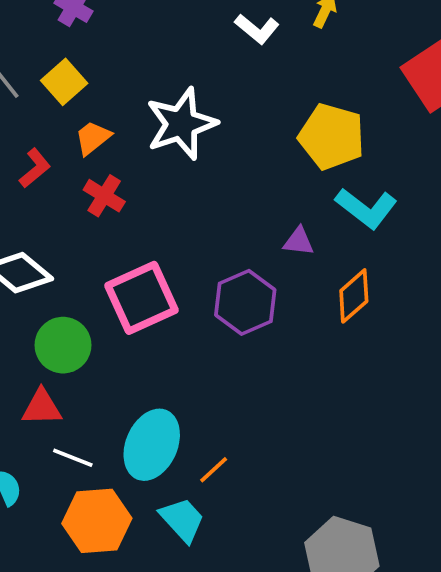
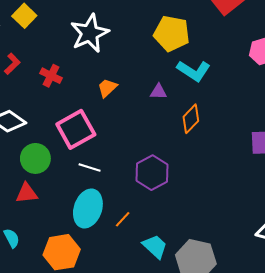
orange trapezoid: (93, 138) -> (107, 88), moved
purple hexagon: (245, 302) -> (152, 173), moved
white line: (73, 458) -> (90, 168), moved
cyan trapezoid: (182, 520) -> (155, 246), moved

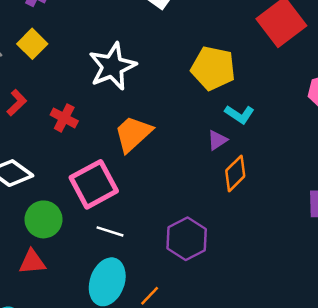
cyan L-shape: (194, 71) -> (240, 114), size x0.7
orange trapezoid: (107, 88) -> (133, 134), size x1.6
purple triangle: (158, 92) -> (217, 140), moved, turned -36

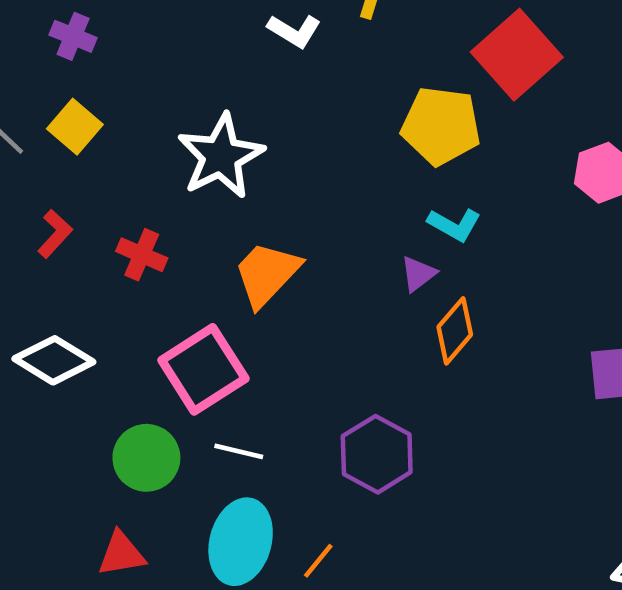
yellow pentagon: (213, 68) -> (441, 126), moved
green circle: (44, 219) -> (146, 458), moved
red triangle: (32, 262) -> (121, 554), moved

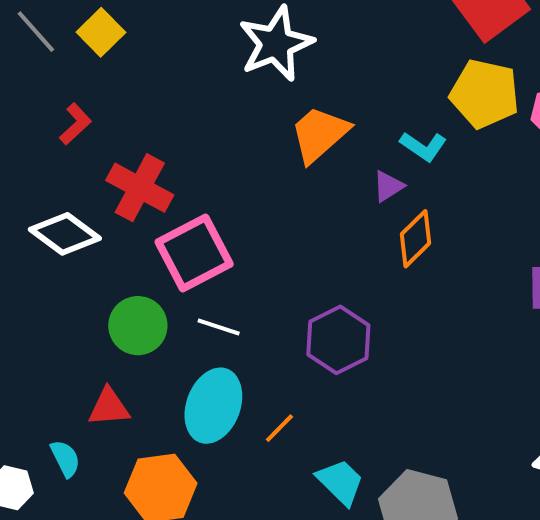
yellow pentagon: (441, 126) -> (485, 94), moved
white star: (221, 156) -> (276, 44), moved
red cross: (142, 255) -> (140, 188), moved, size x1.5
orange trapezoid: (267, 274) -> (319, 134), moved

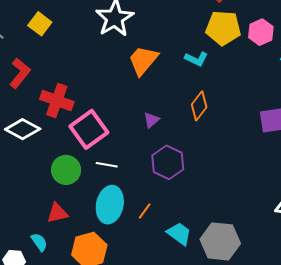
yellow square: (101, 32) -> (40, 24), moved
red L-shape: (75, 124) -> (20, 73), size x1.4
purple triangle: (388, 186) -> (151, 120), moved

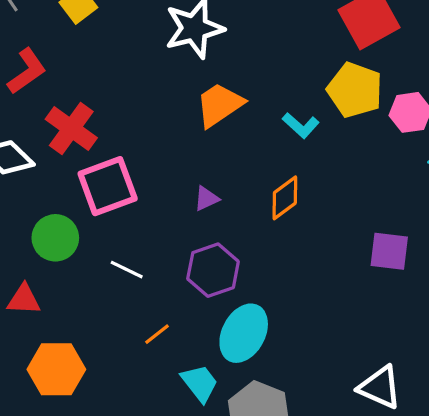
white line: (107, 165) -> (127, 270), moved
cyan ellipse: (110, 205) -> (244, 333), moved

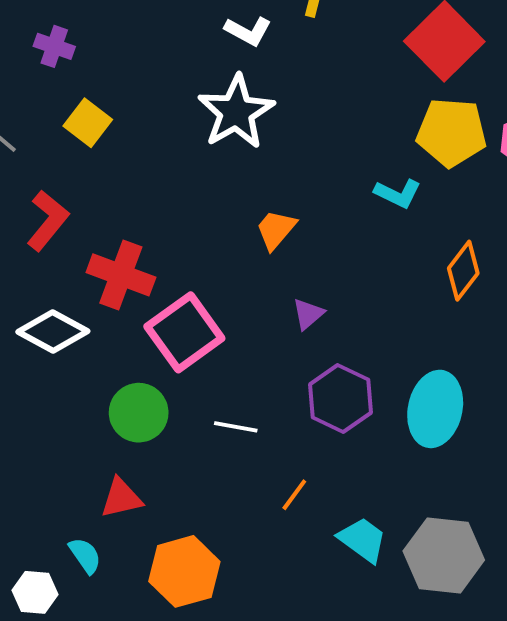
orange trapezoid: (219, 105) -> (276, 230), moved, size x0.7
orange diamond: (285, 198) -> (463, 271), moved
cyan ellipse: (244, 333) -> (435, 409), moved

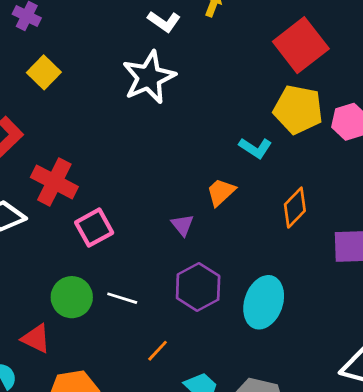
orange trapezoid: (276, 230) -> (221, 192), moved
purple triangle: (308, 314) -> (182, 225), turned -35
pink square: (184, 332) -> (94, 228), size x0.7
green circle: (139, 413) -> (72, 297), moved
red triangle: (121, 498) -> (36, 339), turned 32

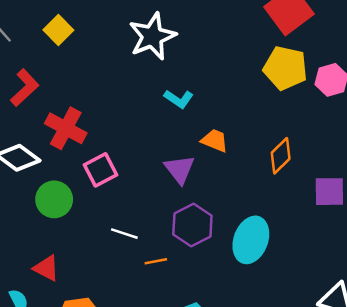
cyan L-shape: (255, 148) -> (179, 99), moved
orange trapezoid: (221, 192) -> (215, 141), turned 64
purple triangle: (182, 225) -> (180, 169), size x1.5
green circle: (72, 297) -> (54, 199), moved
orange line: (158, 351) -> (156, 261), moved, turned 35

